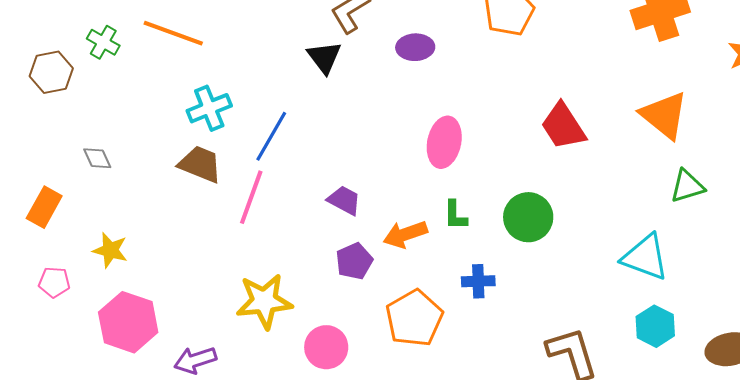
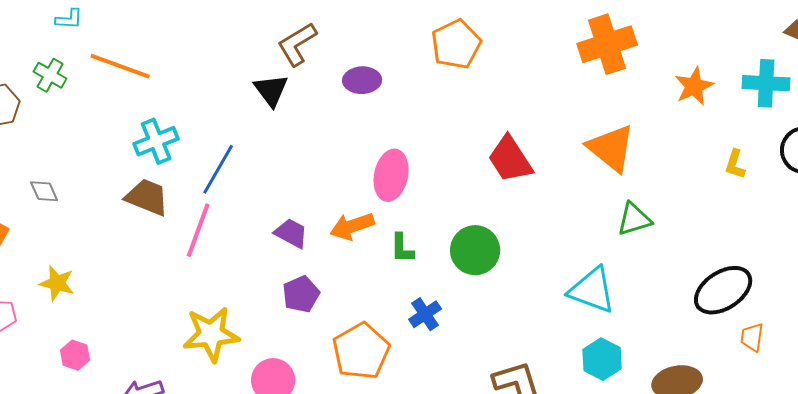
orange arrow: (405, 234) -> (352, 226), moved
blue cross: (478, 281) -> (425, 314), turned -32
pink hexagon: (128, 322) -> (75, 355), size x0.5

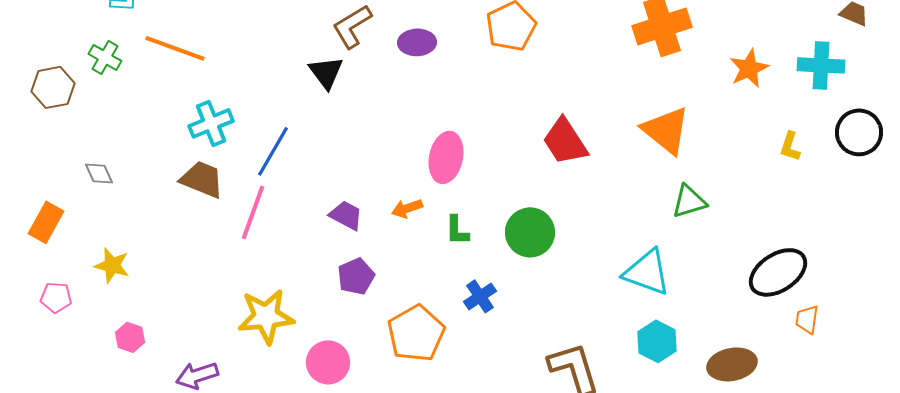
purple ellipse: (362, 80) -> (417, 42), moved
orange arrow: (352, 226) -> (407, 208), size x0.7

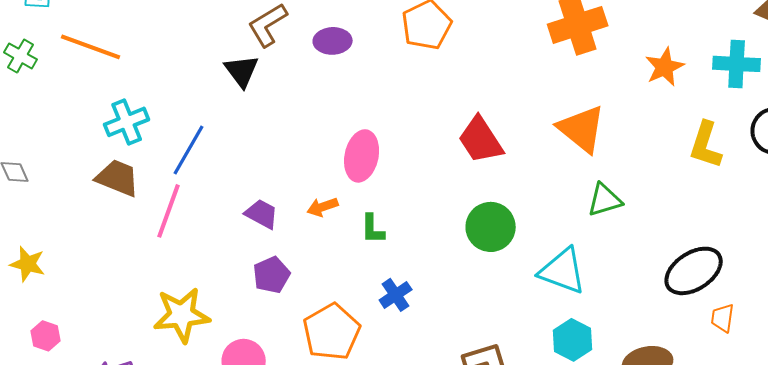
yellow L-shape: (790, 146) -> (706, 145), size x1.6
green circle: (530, 232) -> (491, 227), moved

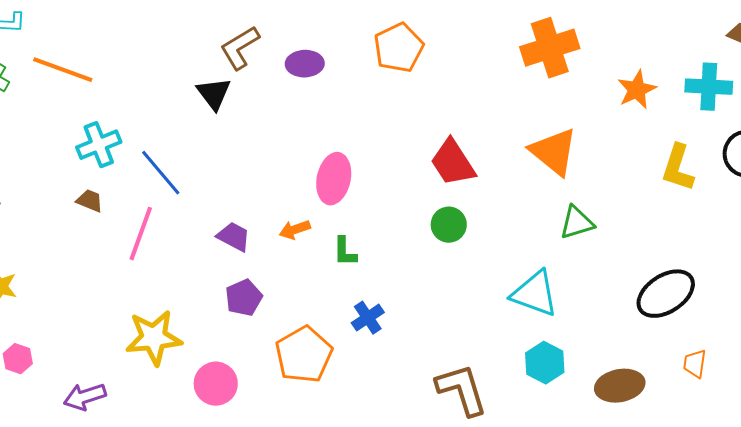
blue line: (189, 150) -> (161, 173), turned -70
brown trapezoid: (118, 178) -> (90, 201), size x0.6
green circle: (491, 227) -> (449, 225), moved, size x0.7
orange trapezoid: (723, 318) -> (695, 364), moved

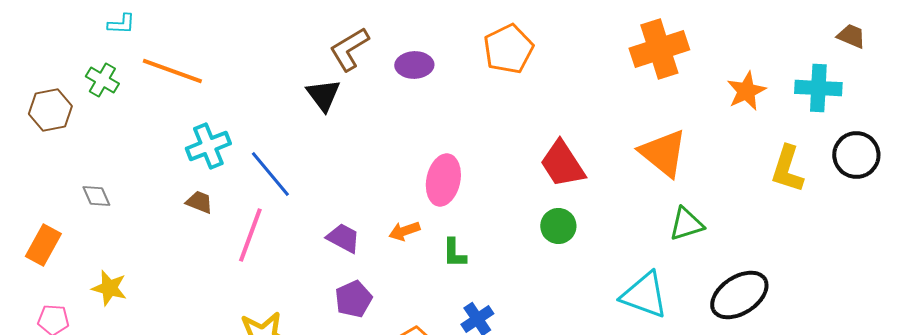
black ellipse: (666, 294) -> (739, 295), moved

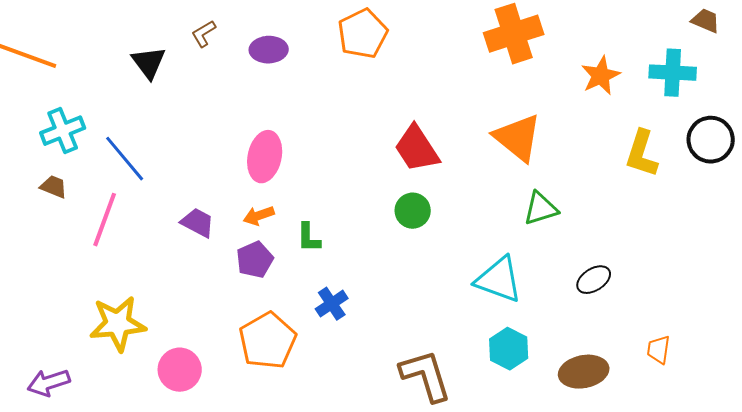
brown L-shape: (349, 49) -> (204, 34), size x0.6
black triangle: (323, 95) -> (149, 63), moved
pink ellipse: (443, 180) -> (265, 157), moved
black ellipse: (739, 295) -> (594, 280), size x0.6
purple pentagon: (353, 299) -> (255, 260), moved

